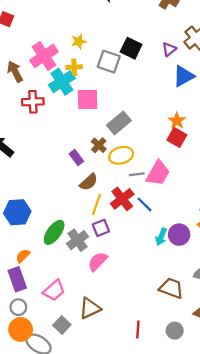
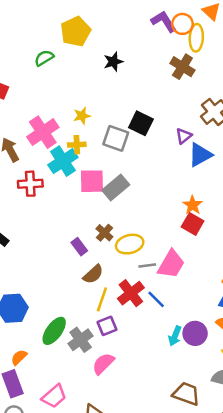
purple triangle: (169, 49) -> (184, 136), moved
gray rectangle: (119, 123) -> (116, 187), moved

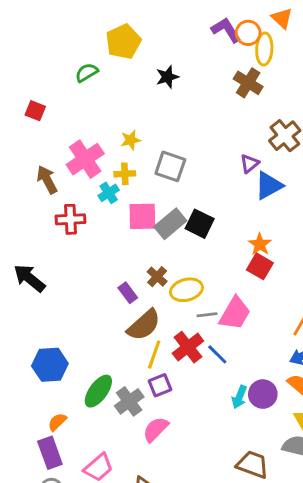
black square: (141, 123) -> (200, 224), moved
cyan cross: (63, 161) -> (109, 193), size x0.6
brown semicircle: (93, 274) -> (144, 325), size x1.4

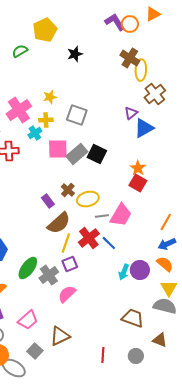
orange triangle: (282, 18) -> (153, 14), turned 49
yellow ellipse: (264, 49) -> (141, 70), moved

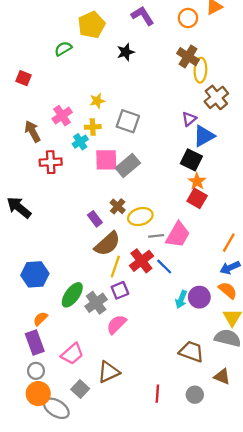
purple L-shape: (115, 22) -> (143, 16), moved
pink cross: (19, 110) -> (62, 116), size x0.7
black square: (97, 154) -> (191, 160), moved

